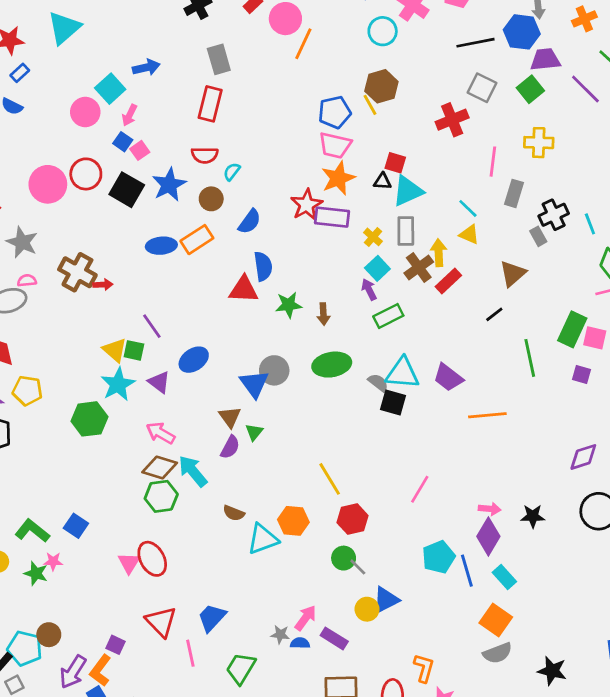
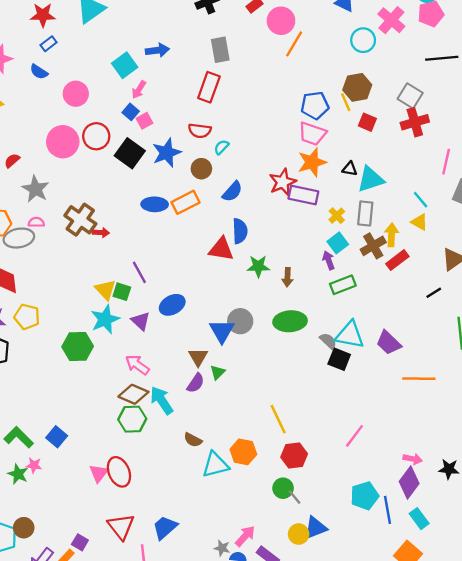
gray square: (482, 88) -> (410, 96), moved
pink circle: (85, 112) -> (76, 94), moved
red square: (395, 163) -> (367, 122), moved

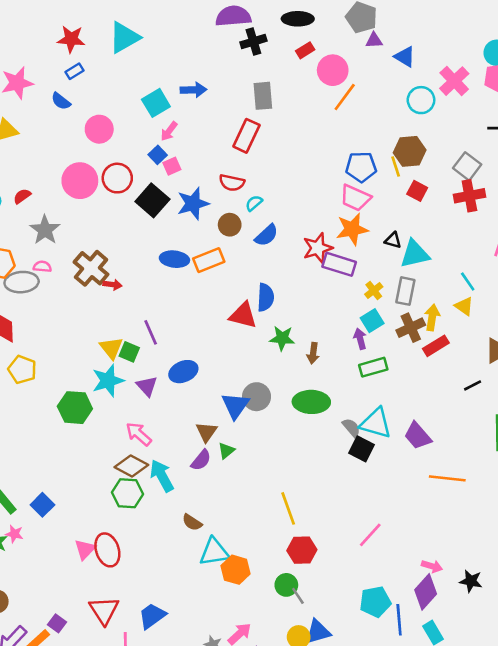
blue semicircle: (232, 192) -> (267, 235), moved
orange hexagon: (243, 452) -> (236, 570), moved

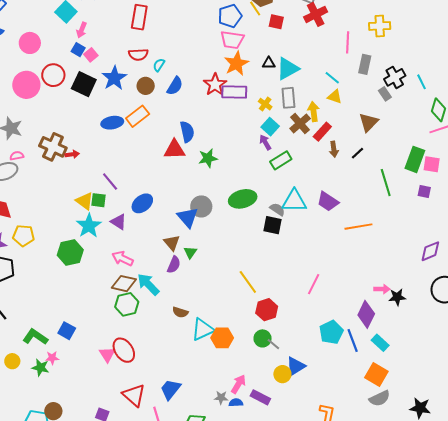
brown arrow: (313, 353) -> (334, 149), moved
black square: (361, 449) -> (272, 225), moved
pink arrow: (432, 566) -> (382, 289), moved

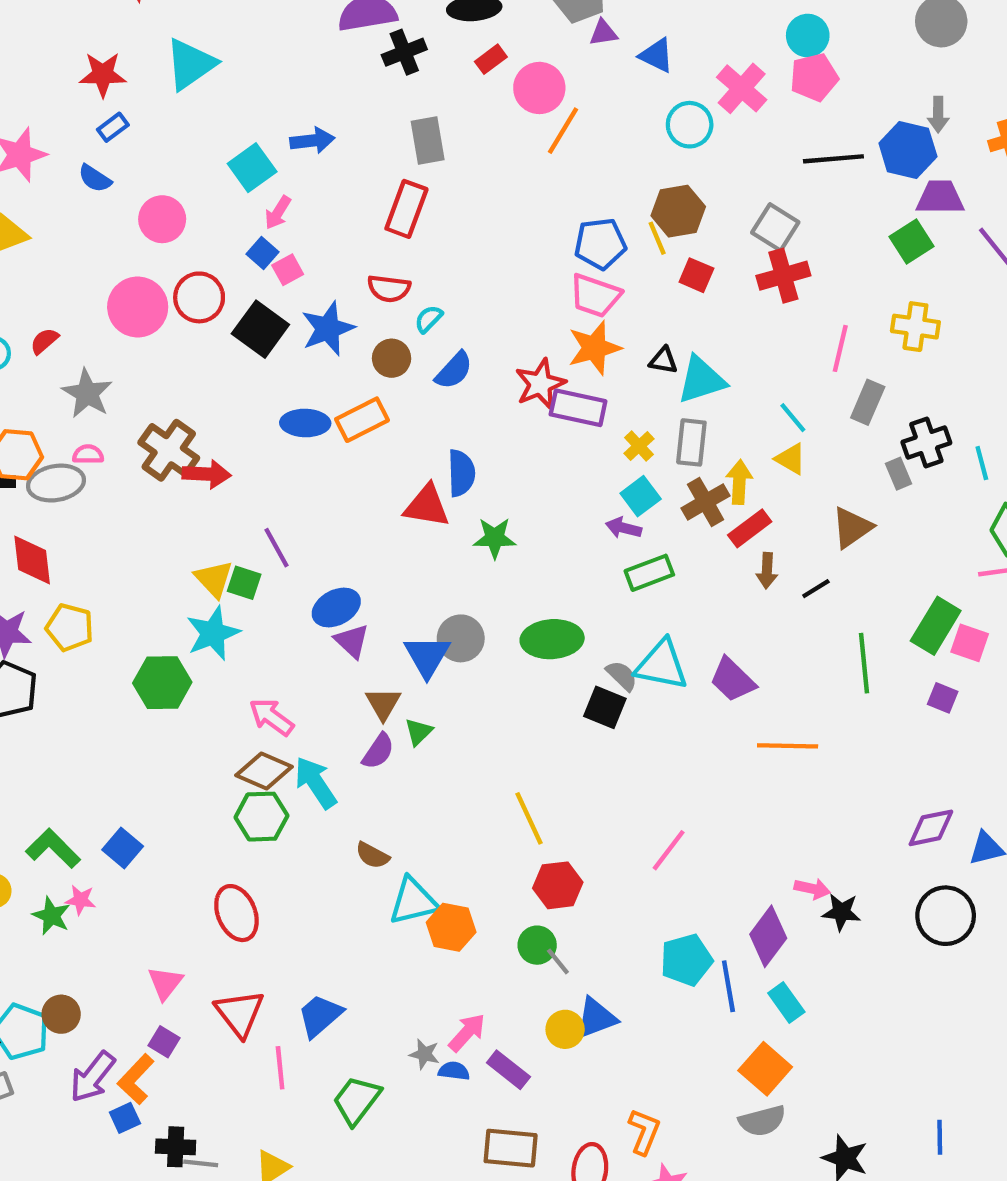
purple arrow: (265, 142) -> (624, 528), turned -56
red arrow: (72, 154) -> (207, 474), size x1.5
purple triangle: (119, 222) -> (352, 641), moved
pink triangle: (107, 354) -> (165, 983), moved

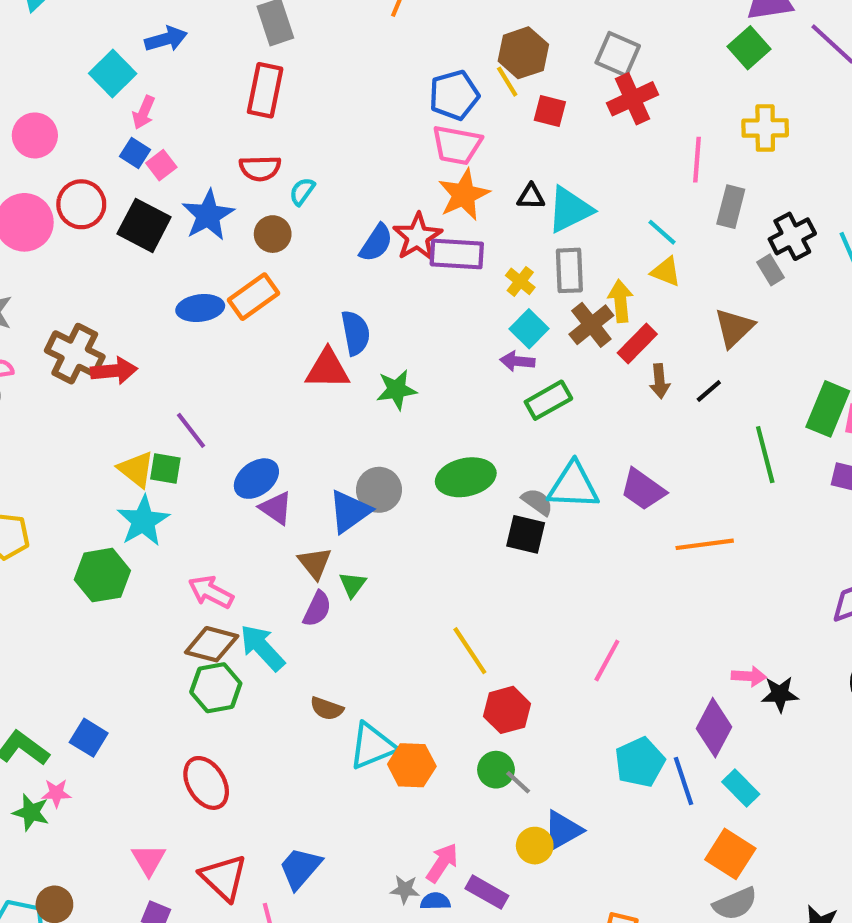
blue semicircle: (454, 370) -> (376, 243), moved
blue triangle: (427, 656) -> (350, 511), turned 33

